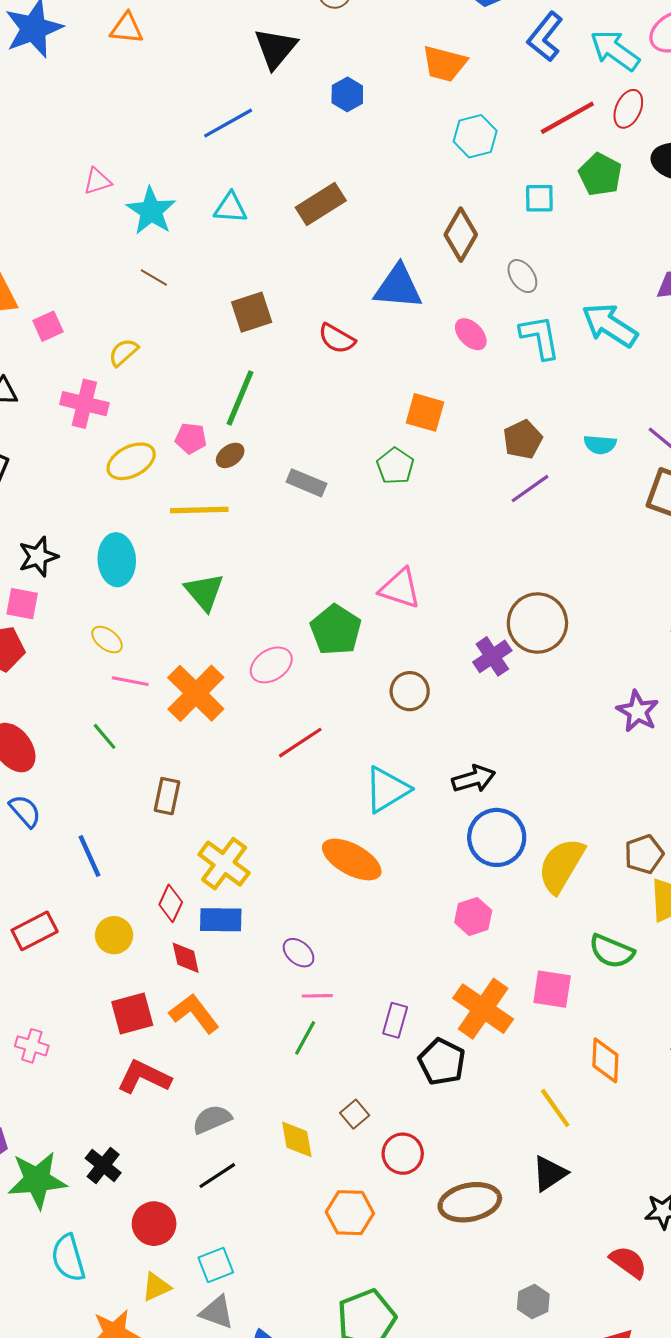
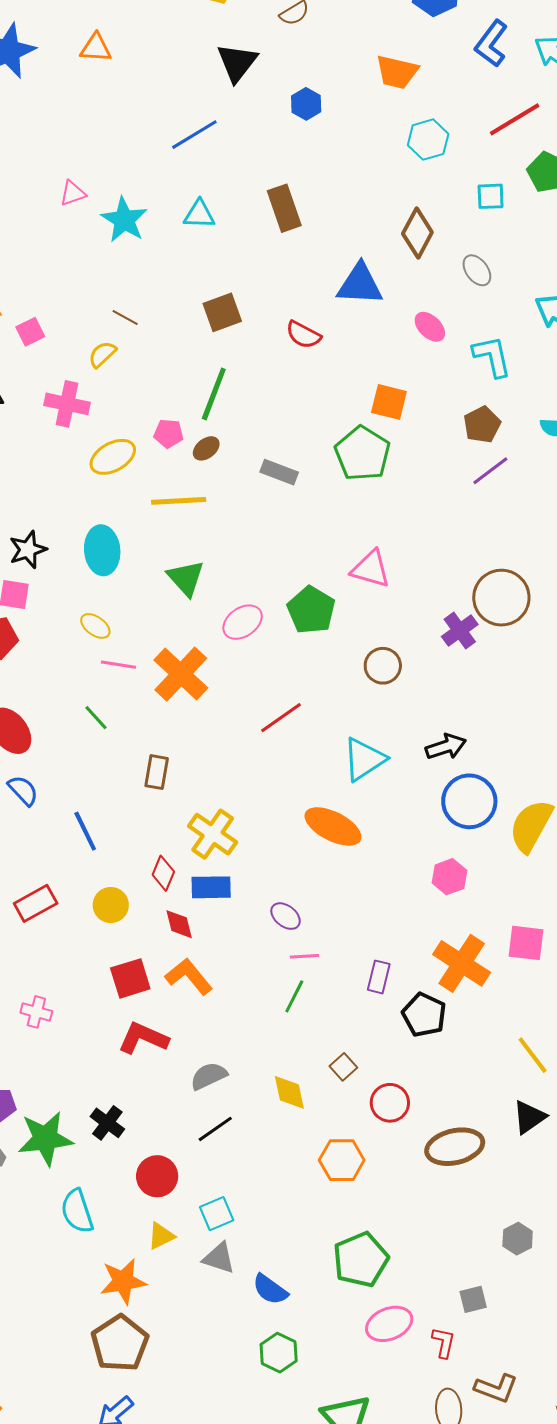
brown rectangle: (321, 204) -> (284, 208), turned -75
brown line: (154, 277) -> (125, 317), moved
cyan L-shape: (540, 337) -> (492, 356), moved
green pentagon: (395, 466) -> (362, 454), size x1.6
pink ellipse: (271, 665) -> (243, 622), moved

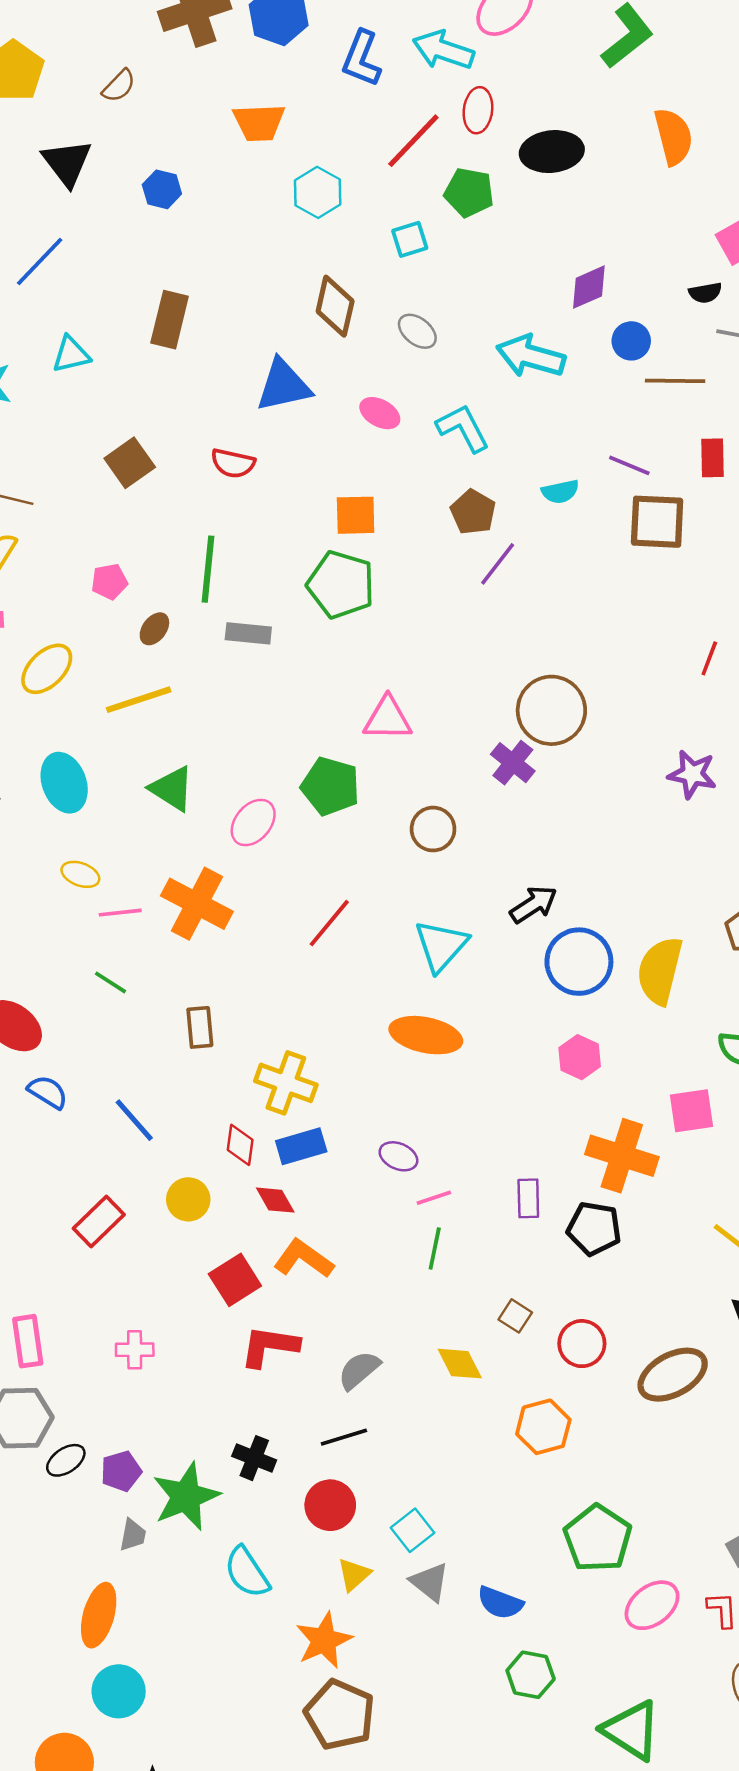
brown rectangle: (284, 208) -> (170, 320), turned 48
green line: (214, 394) -> (208, 569), moved
pink pentagon: (169, 433) -> (109, 582), moved
black line: (215, 1129) -> (344, 1437), moved, turned 33
gray triangle: (219, 1258) -> (430, 1582), turned 36

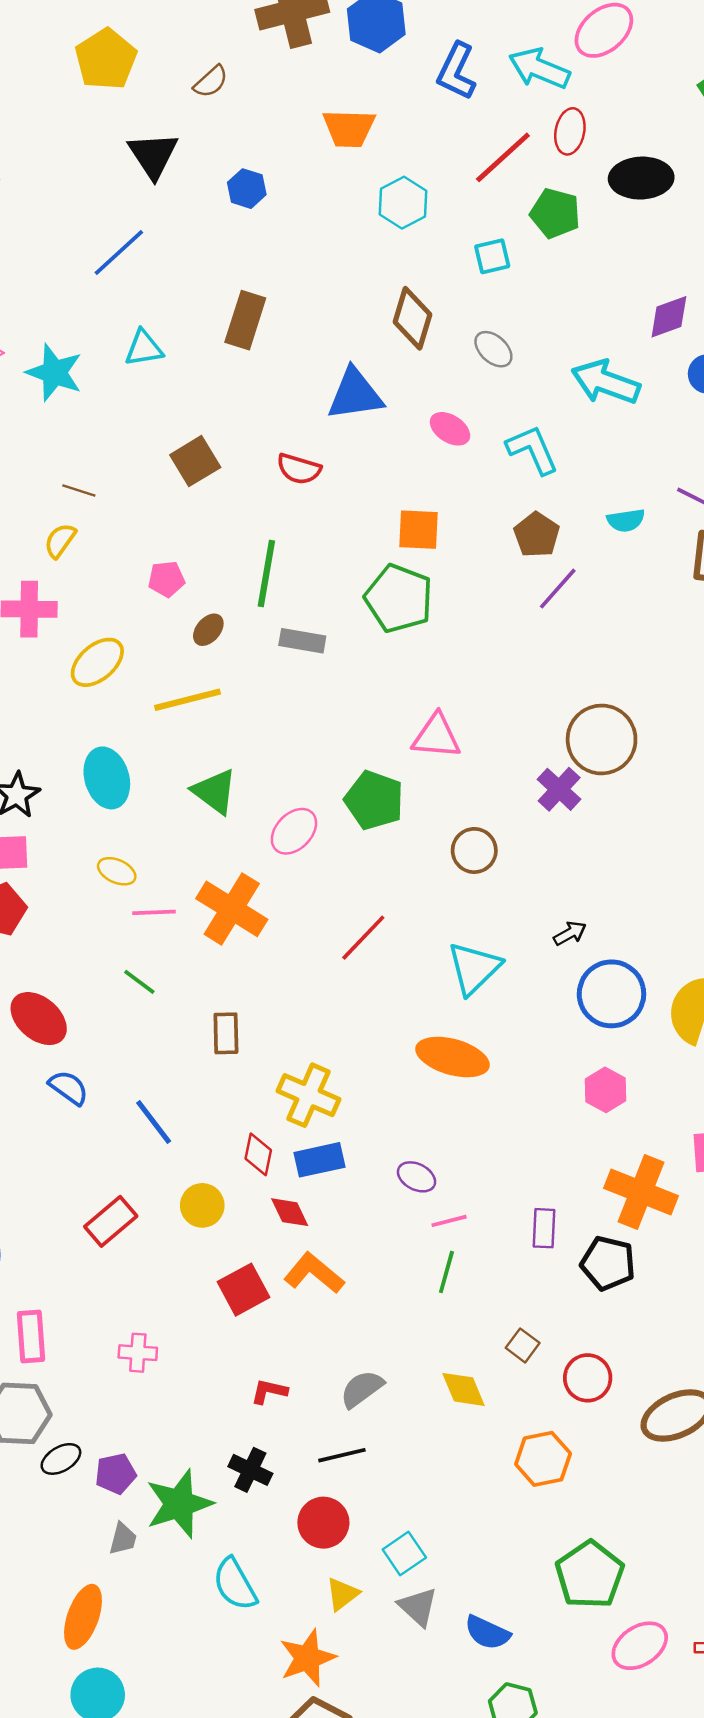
black arrow: (534, 904) -> (570, 933), size x0.7
red L-shape: (269, 1346) -> (269, 1391), moved, size x0.6

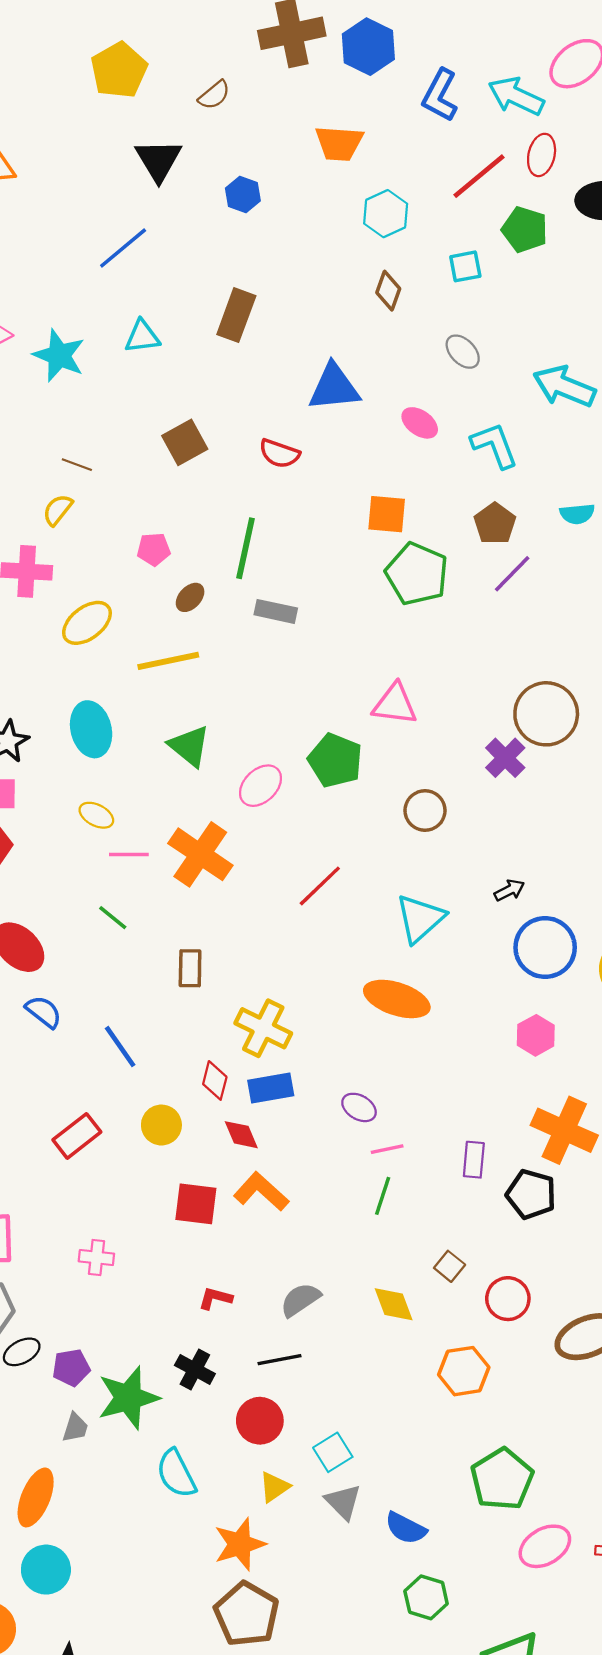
brown diamond: (412, 318) -> (388, 291), moved, size x0.7
green pentagon: (399, 598) -> (417, 574), moved
red square: (244, 1290) -> (196, 1204), turned 33

